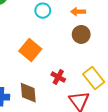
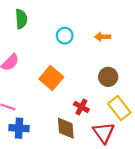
brown circle: (81, 34) -> (108, 77), moved
brown diamond: (28, 93) -> (66, 128), moved

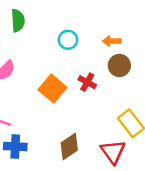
brown circle: (108, 77) -> (119, 65), moved
red cross: (81, 107) -> (87, 82), moved
brown diamond: (66, 128) -> (69, 146), turned 60

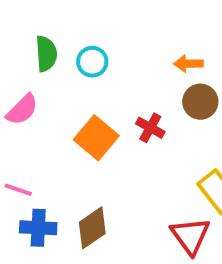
green semicircle: (18, 21) -> (46, 54), moved
cyan circle: (68, 40) -> (92, 62), moved
brown diamond: (69, 146) -> (92, 228), moved

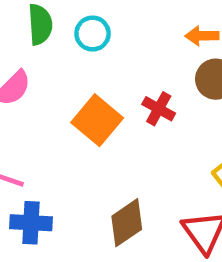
brown diamond: (92, 228) -> (127, 223), moved

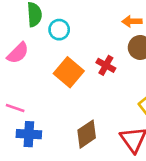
cyan circle: (93, 34) -> (59, 30), moved

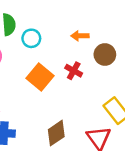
orange arrow: (132, 21) -> (80, 36), moved

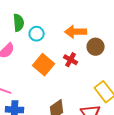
orange arrow: (80, 36) -> (76, 32), size x1.5

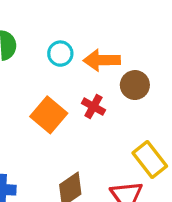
cyan circle: (37, 34) -> (60, 54), moved

